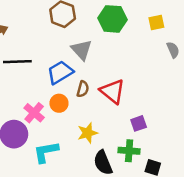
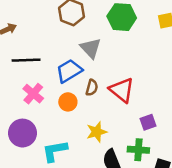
pink cross: (34, 113) -> (33, 94), moved

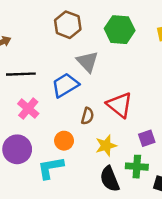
brown semicircle: (92, 88) -> (87, 116), moved
orange circle: (68, 102) -> (64, 141), moved
yellow star: (97, 132) -> (106, 146), moved

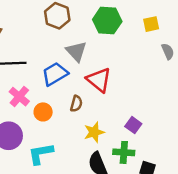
red triangle: (120, 105) -> (99, 80), moved
purple square: (147, 138) -> (133, 125), turned -35
orange circle: (64, 141) -> (43, 112), moved

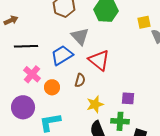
yellow square: (151, 24) -> (144, 22), moved
purple square: (133, 125) -> (128, 98), turned -32

